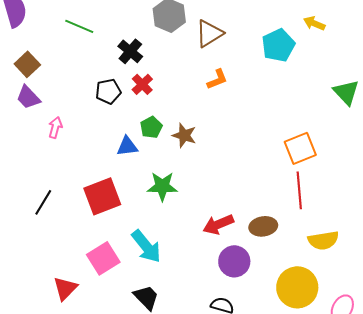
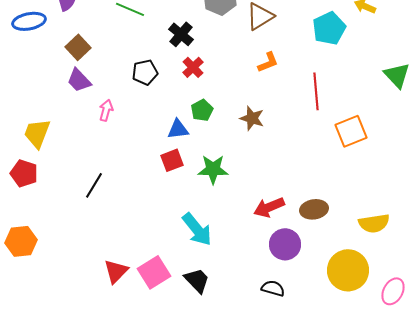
black pentagon: (108, 91) -> (145, 72), moved
brown star: (184, 135) -> (252, 118), moved
red line: (299, 190) -> (316, 91), moved
red square: (102, 196) -> (172, 160), moved, size x0.6
pink square: (103, 258) -> (154, 272), moved

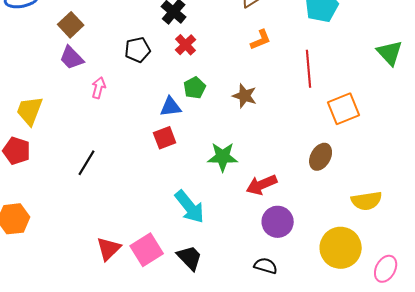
green star: (213, 169) -> (223, 157), moved
brown ellipse: (314, 209) -> (321, 157), moved, turned -52

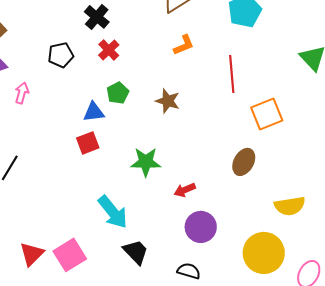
red arrow: (262, 185) -> (185, 190), size x0.7
black trapezoid: (190, 258) -> (136, 252), moved

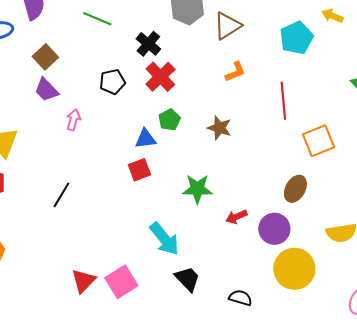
red cross: (109, 50) -> (160, 77), size x1.4
purple circle: (201, 227) -> (274, 229), moved
yellow circle: (264, 253) -> (294, 269), moved

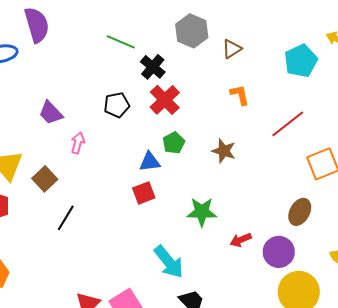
green line: (97, 19) -> (121, 42), moved
brown triangle: (227, 26) -> (232, 49), size x0.7
brown square: (45, 57) -> (45, 179), moved
orange L-shape: (235, 72) -> (240, 95), turned -80
red line: (283, 101) -> (288, 124), turned 57

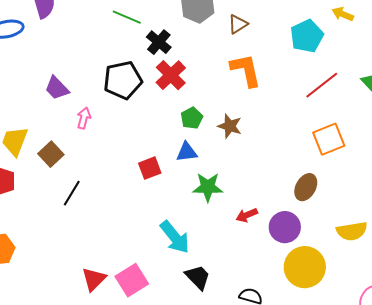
orange L-shape: (240, 95) -> (246, 70), size x1.6
black pentagon: (117, 105) -> (123, 80), size x1.5
red line: (288, 124) -> (322, 85), moved
green pentagon: (174, 143) -> (192, 118), moved
blue triangle: (150, 162) -> (187, 152), moved

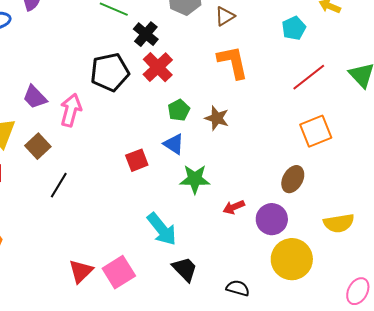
cyan pentagon: (307, 36) -> (294, 28), size x0.7
purple trapezoid: (57, 88) -> (35, 97), moved
pink arrow: (84, 118) -> (71, 110), size x1.5
blue triangle: (187, 152) -> (174, 144), turned 40

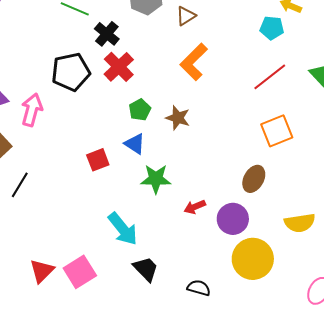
cyan pentagon: (294, 28) -> (272, 28), moved, turned 30
orange L-shape: (233, 62) -> (194, 62), turned -123

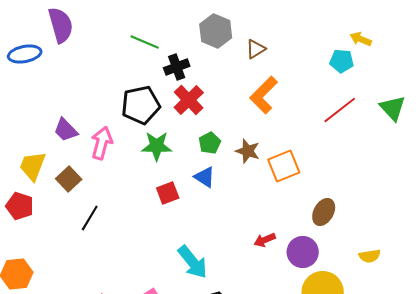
black cross: (107, 34) -> (177, 67), turned 30
orange square: (277, 131) -> (284, 166), moved
green star: (156, 179) -> (157, 146), moved
yellow semicircle: (300, 223) -> (370, 256), size x0.7

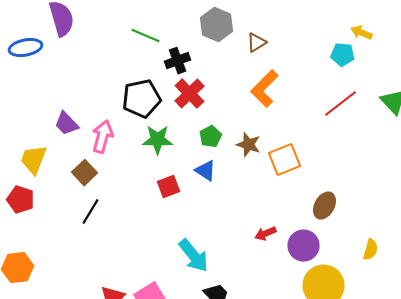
brown square: (69, 179) -> (84, 173), moved
yellow semicircle: (370, 256) -> (370, 250), turned -65

